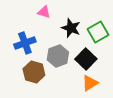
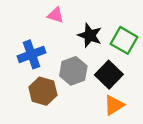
green square: (98, 32) -> (124, 40), turned -30

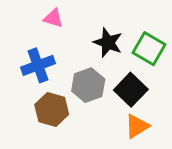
pink triangle: (56, 15) -> (53, 18), moved

